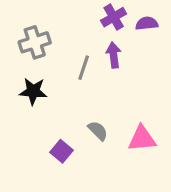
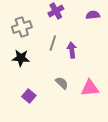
purple cross: (114, 17) -> (56, 11), moved
purple arrow: (114, 55) -> (72, 50), moved
purple square: (62, 151) -> (29, 96), moved

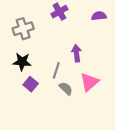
gray line: (53, 43) -> (56, 70), moved
pink triangle: (90, 88) -> (89, 82), moved, turned -36
purple square: (29, 96) -> (31, 84), moved

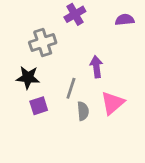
gray cross: (23, 29) -> (43, 43), moved
purple square: (31, 84) -> (39, 106), turned 32
gray semicircle: (66, 88) -> (83, 111), turned 40

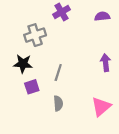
purple arrow: (96, 67) -> (106, 63), moved
pink triangle: (113, 103) -> (101, 107), moved
gray semicircle: (83, 111) -> (58, 103), moved

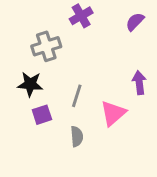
purple semicircle: (102, 16) -> (135, 22), turned -40
pink triangle: (101, 107) -> (113, 113), moved

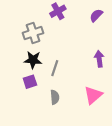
black star: (30, 84) -> (33, 60), moved
pink triangle: (113, 113) -> (93, 95), moved

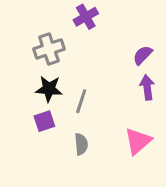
purple semicircle: (96, 15) -> (143, 55), moved

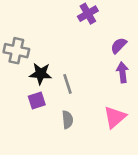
purple cross: (86, 17) -> (88, 14), moved
gray cross: (49, 49) -> (16, 51), moved, turned 30
gray line: (81, 101) -> (67, 84), turned -36

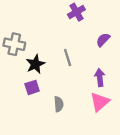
purple arrow: (122, 72) -> (100, 77), moved
black star: (41, 74) -> (35, 64), turned -30
gray line: (67, 84) -> (68, 58), moved

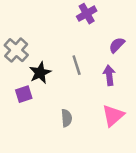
gray cross: (14, 44) -> (16, 50), turned 30
purple arrow: (100, 77) -> (109, 75), moved
purple square: (32, 87) -> (24, 94), moved

